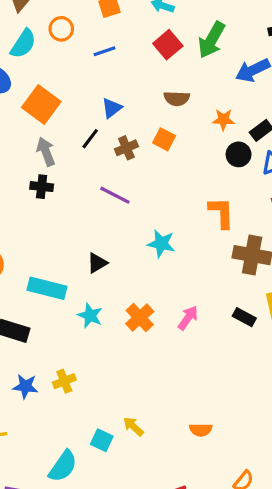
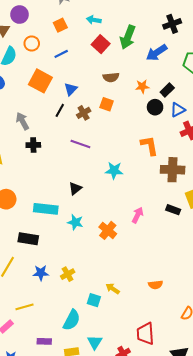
orange square: (41, 105) -> (40, 81), moved
gray arrow: (46, 152) -> (22, 121), moved
orange cross: (140, 318) -> (108, 230), moved
yellow cross: (64, 381) -> (68, 274), moved

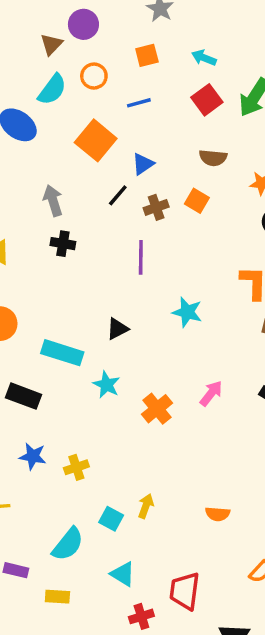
purple line: (80, 144) -> (141, 257), turned 60
yellow arrow: (113, 289) -> (146, 506), turned 64
cyan triangle: (95, 342) -> (123, 574), moved, turned -42

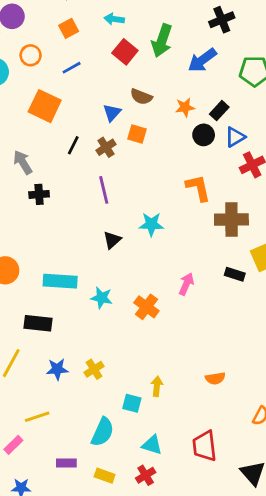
brown semicircle: (213, 158) -> (141, 97), turned 30
blue triangle: (143, 164) -> (112, 113), moved
black triangle: (117, 329) -> (112, 240), moved
yellow rectangle: (57, 597) -> (105, 476), turned 30
red cross: (141, 616) -> (146, 475), moved

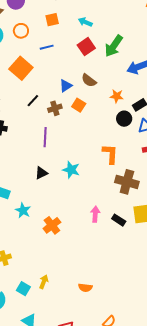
pink arrow: (186, 284) -> (95, 214), moved, turned -35

